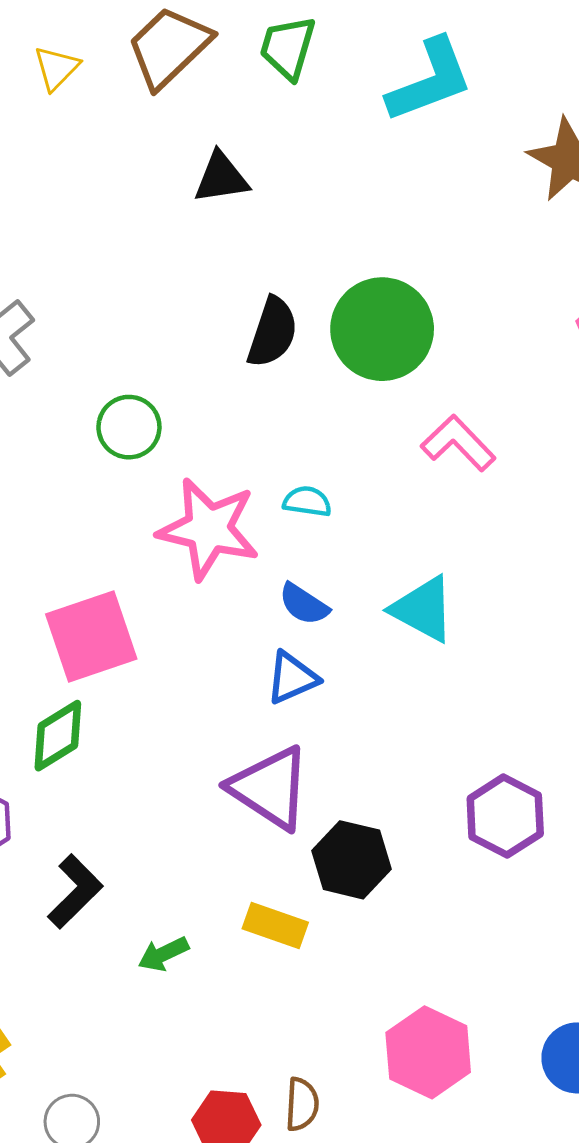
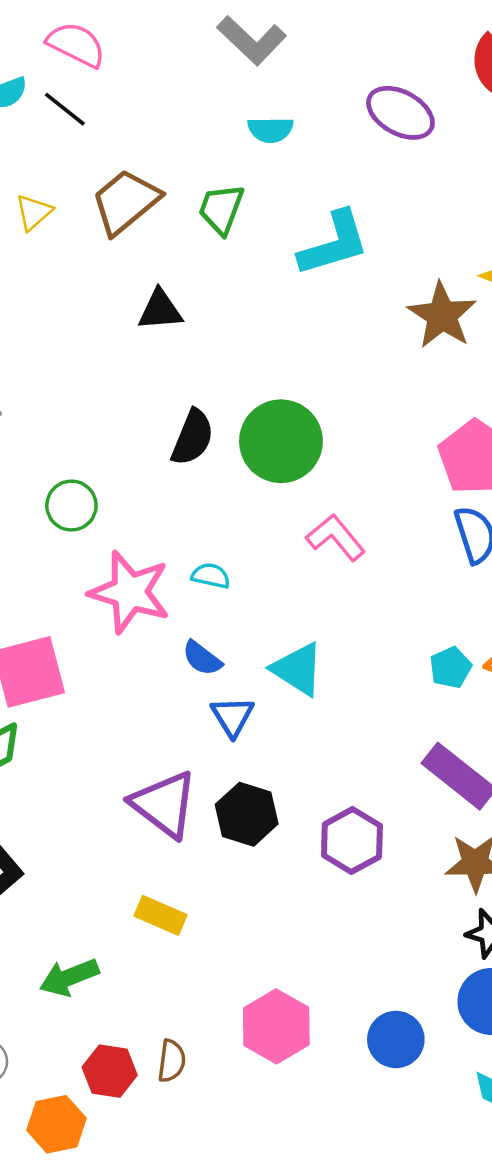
blue triangle: (292, 678) -> (232, 716), moved, turned -42
black hexagon: (352, 860) -> (247, 814), moved
green arrow: (163, 954) -> (69, 977), moved, size x1.4

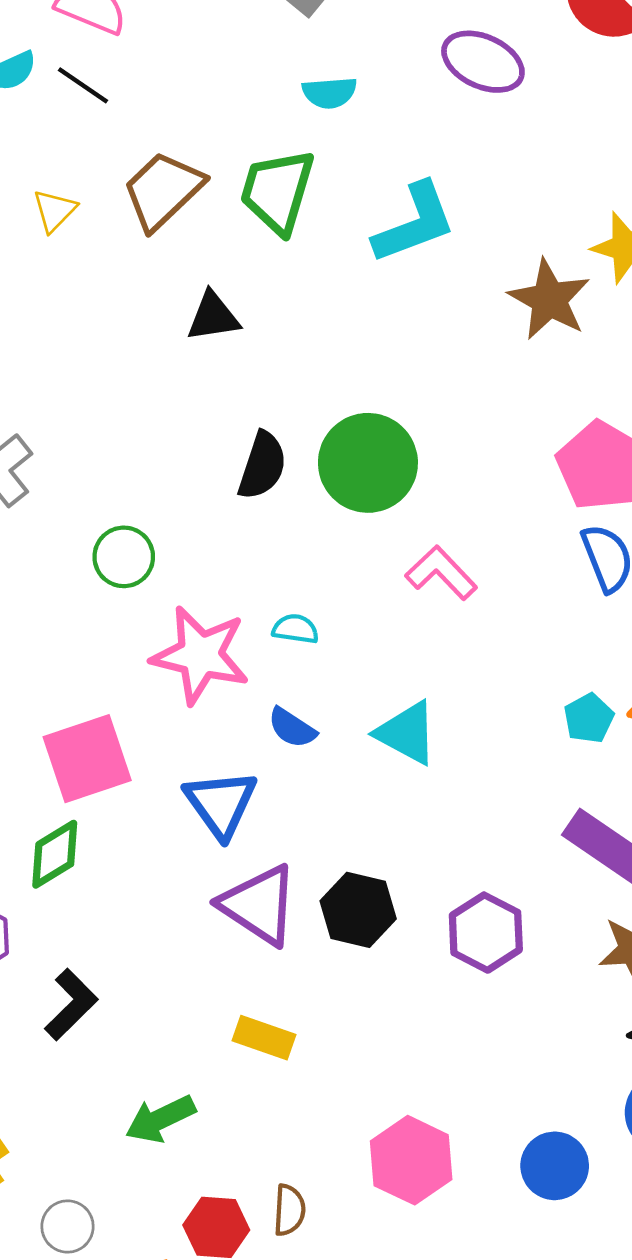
green trapezoid: (221, 209) -> (277, 191), size x1.4
blue triangle: (232, 716) -> (221, 804), moved, size x1.4

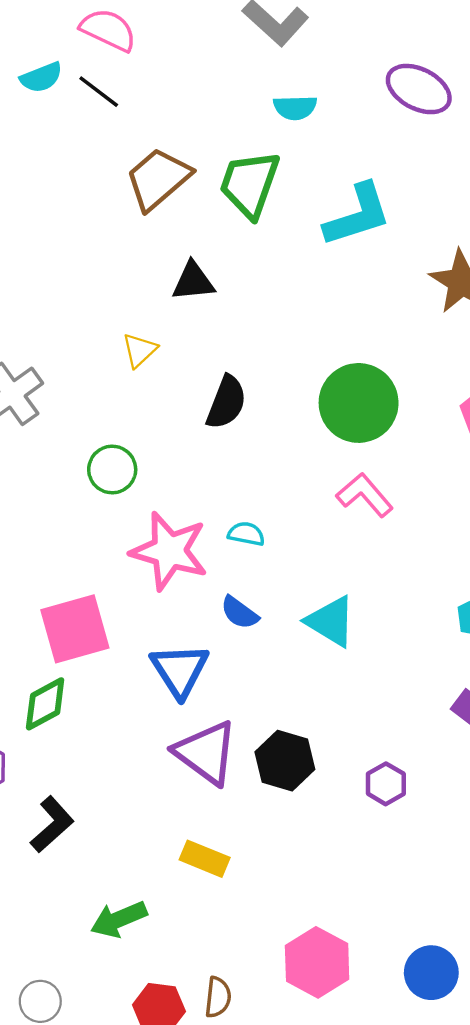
yellow triangle: (54, 211) -> (139, 350), moved
green circle: (368, 463) -> (359, 403), moved
purple hexagon: (486, 933) -> (386, 784), size x0.7

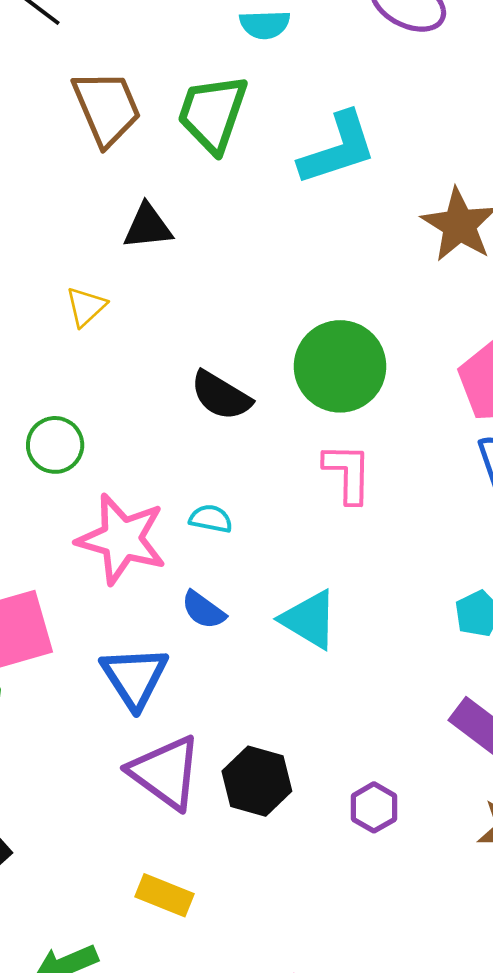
brown trapezoid: (158, 179) -> (107, 108), turned 108
black semicircle: (226, 402) -> (221, 396), moved, turned 100
pink L-shape: (365, 495) -> (348, 473), turned 42

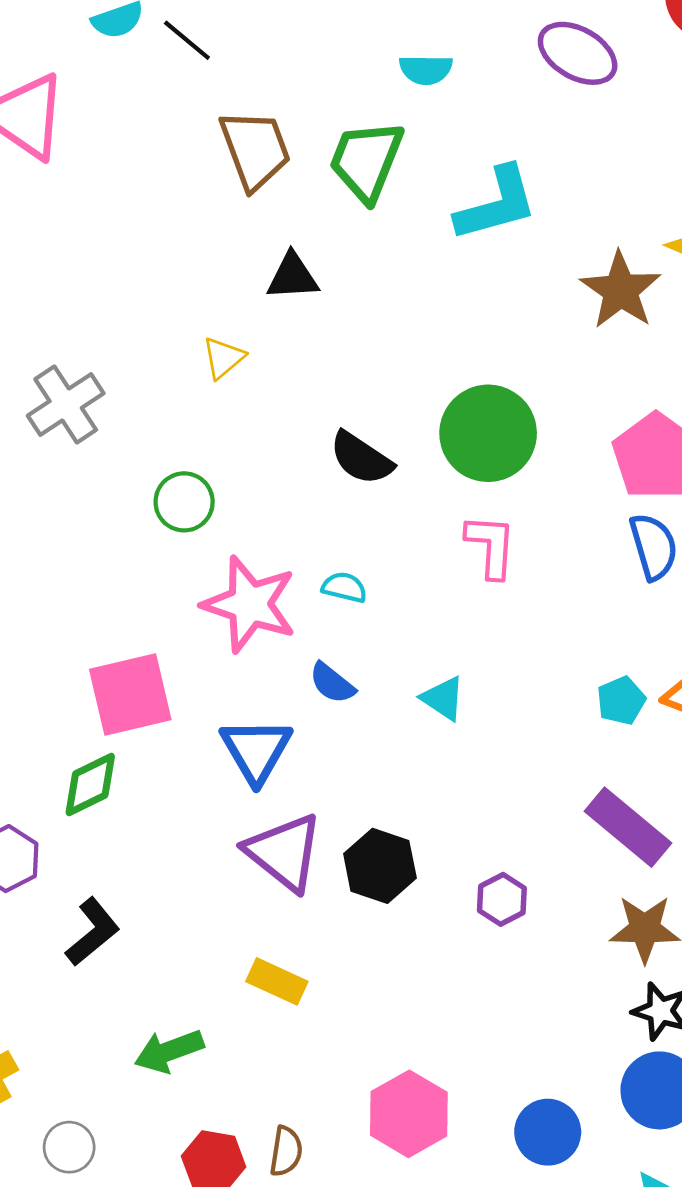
cyan triangle: (309, 620) -> (443, 698), size x0.7

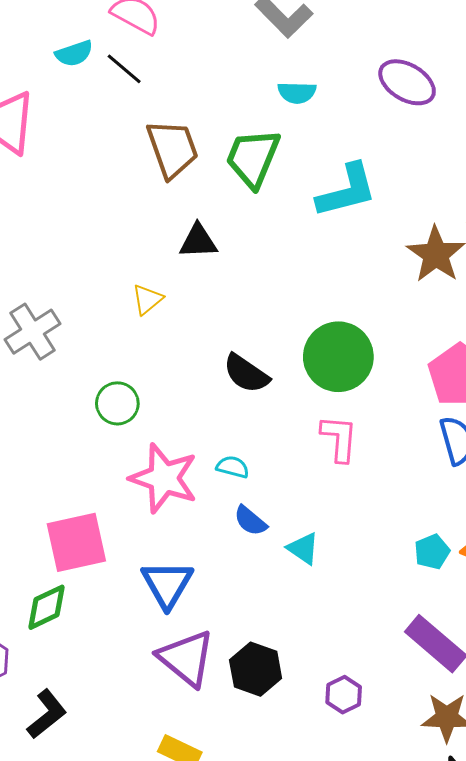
blue semicircle: (332, 683) -> (250, 521), moved

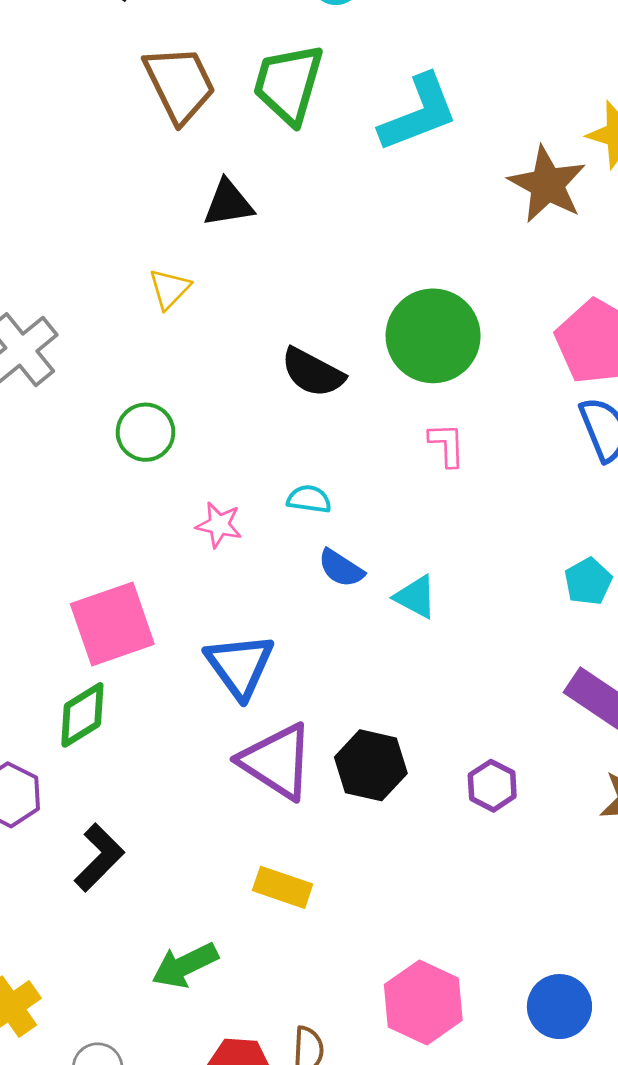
pink L-shape: (339, 438) -> (447, 445), size x0.7
pink star: (164, 478) -> (219, 525), size x0.5

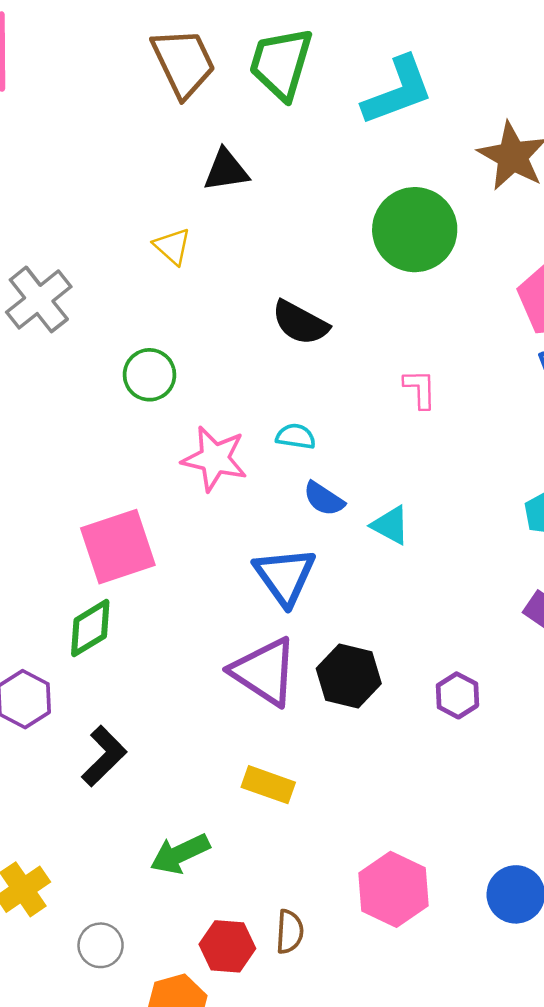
yellow triangle: (169, 289) -> (172, 246), turned -33
green circle: (433, 336) -> (415, 230), moved
pink star: (219, 525) -> (215, 459), size x1.6
blue triangle: (240, 666) -> (285, 576), moved

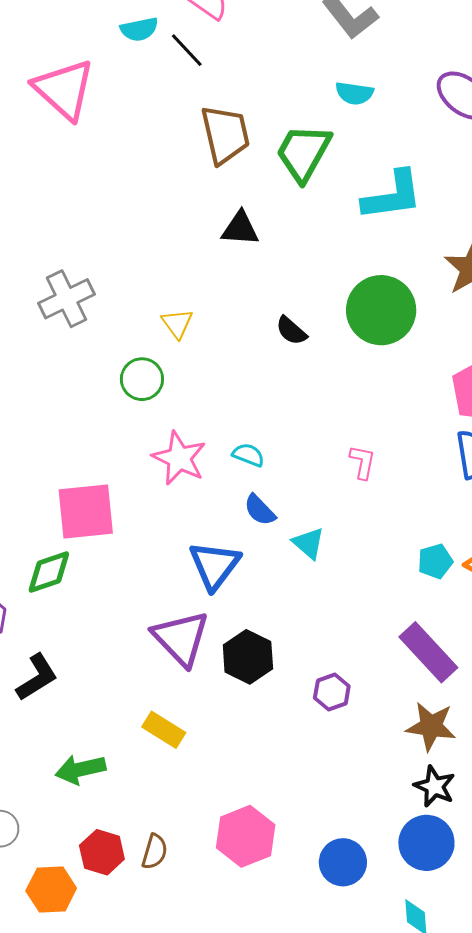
yellow triangle: (172, 246) -> (177, 324), moved
black semicircle: (300, 323) -> (291, 331), moved, size x0.7
pink L-shape: (420, 389) -> (363, 462), moved

